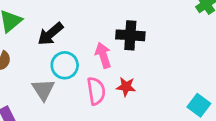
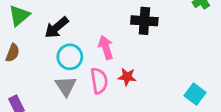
black cross: (130, 35) -> (144, 21), moved
gray triangle: (43, 90) -> (66, 86), moved

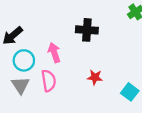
red star: (127, 77) -> (95, 77), moved

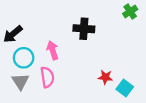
red star: (95, 77) -> (105, 77), moved

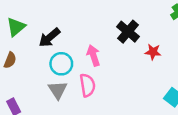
black cross: (84, 29) -> (128, 32), turned 36
red star: (105, 77) -> (153, 52), moved

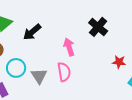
red star: (153, 52) -> (119, 62), moved
cyan circle: (61, 64) -> (16, 68), moved

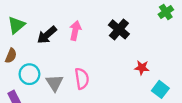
pink arrow: (69, 47) -> (75, 31), moved, turned 30

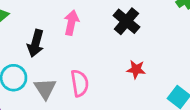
black arrow: (47, 35) -> (36, 43), moved, turned -35
red star: (142, 68) -> (136, 69), moved

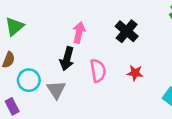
black arrow: (36, 43) -> (67, 59), moved
pink semicircle: (80, 83) -> (98, 71), moved

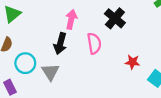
pink semicircle: (98, 71) -> (94, 43), moved
red star: (135, 73) -> (132, 62), moved

